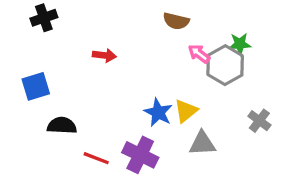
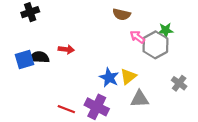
red arrow: (104, 55) -> (66, 49), moved
black semicircle: (62, 126) -> (39, 57), moved

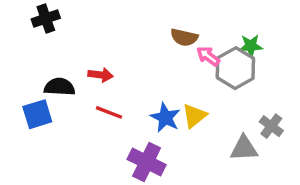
brown semicircle: (122, 14) -> (184, 37), moved
blue square: (25, 60) -> (37, 114), moved
gray triangle: (140, 99) -> (244, 148), moved
red line: (66, 109) -> (109, 112), moved

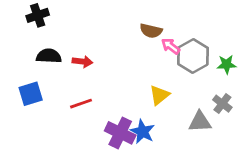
green star: (251, 46) -> (227, 64), moved
black semicircle: (59, 87) -> (49, 56), moved
red line: (109, 112) -> (81, 104), moved, turned -40
blue star: (165, 118) -> (143, 132), moved

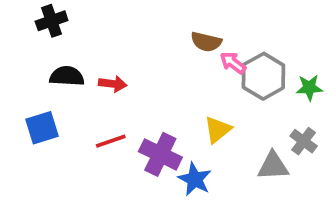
purple cross: (120, 133) -> (160, 154), moved

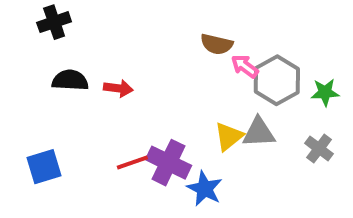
blue square: (42, 128) -> (44, 167), moved
red line: (111, 141) -> (132, 163), moved
gray triangle: (273, 166) -> (259, 132), moved

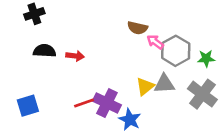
gray cross: (319, 149) -> (202, 94), size x1.6

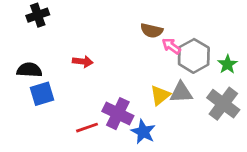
black semicircle: (45, 51) -> (29, 70), moved
green star: (206, 58) -> (228, 64), turned -30
red line: (84, 103) -> (87, 128), moved
blue square: (28, 106) -> (42, 94), moved

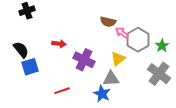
black semicircle: (29, 70) -> (21, 50), turned 48
gray triangle: (181, 92) -> (111, 79), moved
yellow triangle: (160, 95) -> (118, 59), moved
purple cross: (118, 114) -> (84, 60), moved

